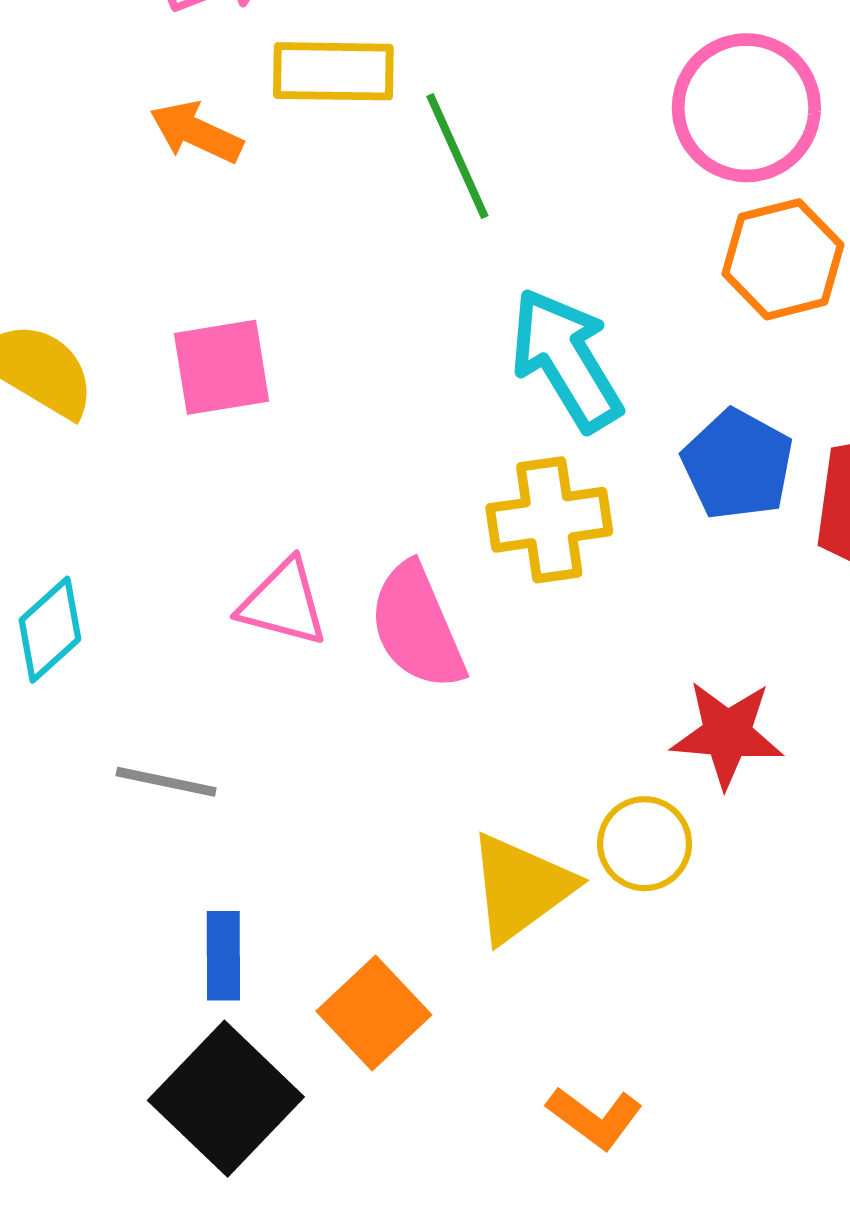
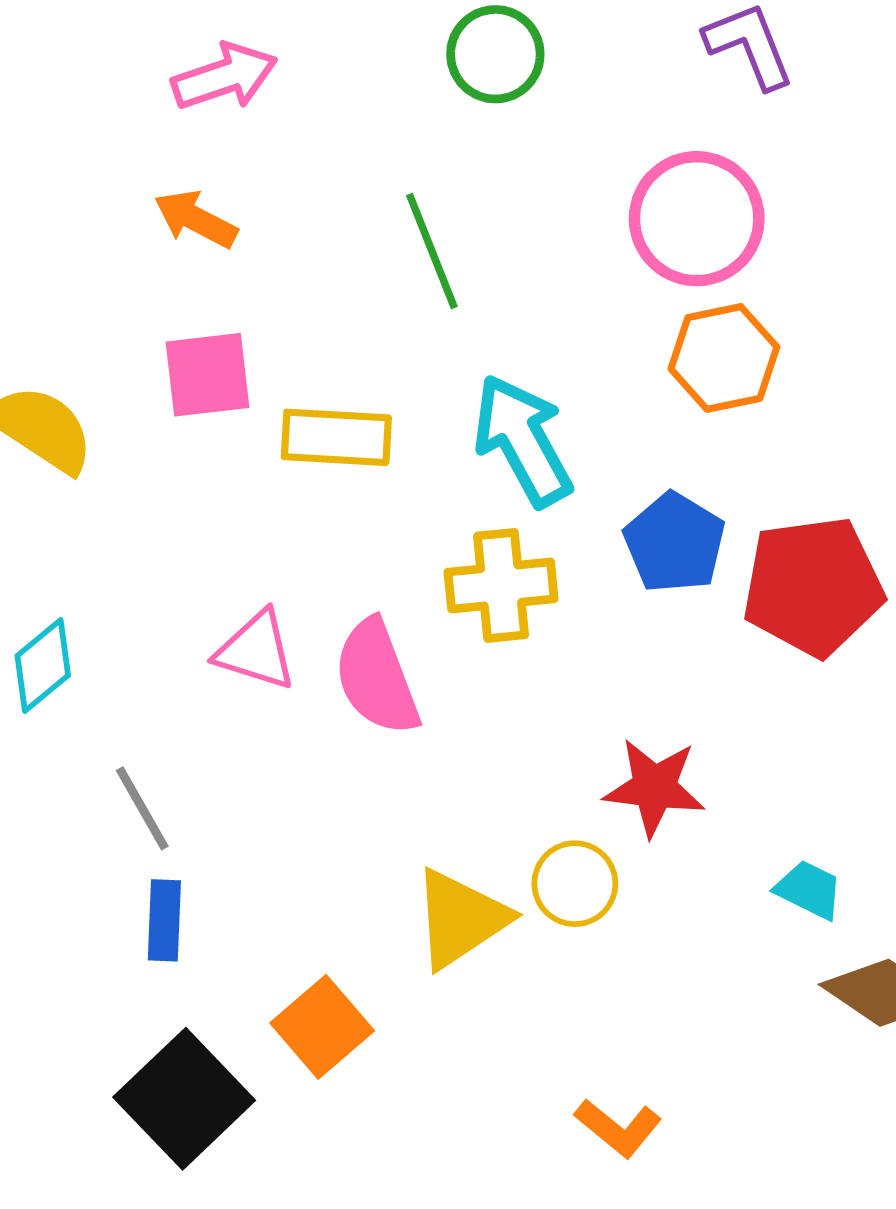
yellow rectangle: (333, 71) -> (336, 437), moved
pink square: (222, 367) -> (207, 375), moved
gray line: (166, 782) -> (142, 808), turned 46
blue rectangle: (223, 956) -> (164, 920), moved
orange L-shape: (595, 1118) -> (618, 1128), moved

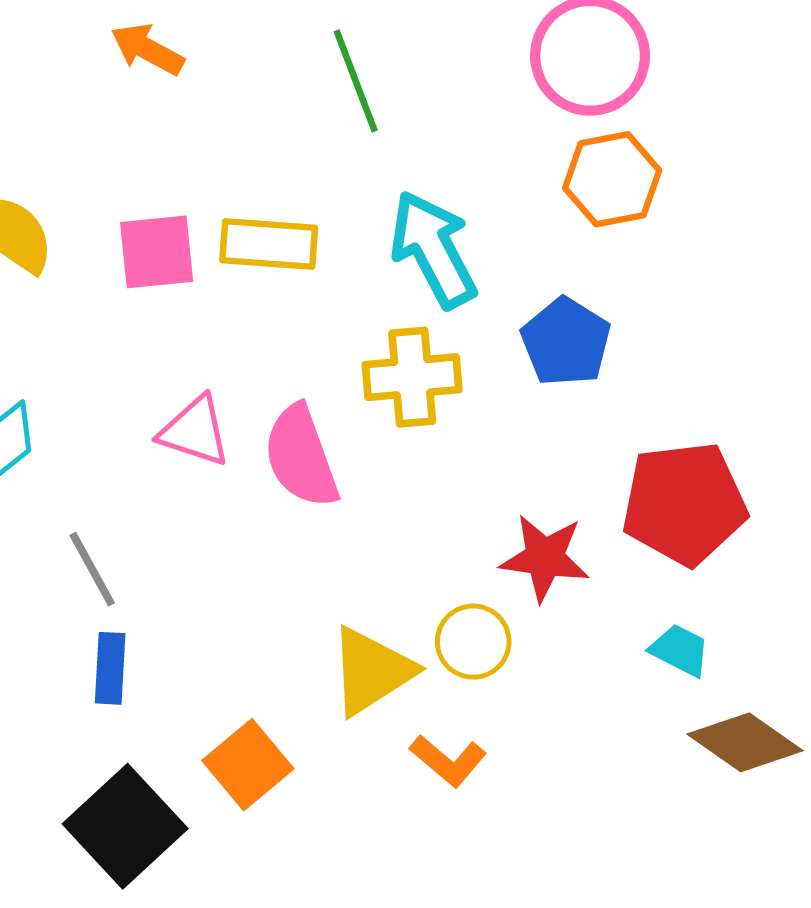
pink square: (207, 375) -> (157, 252), moved
red pentagon: (813, 586) -> (684, 503), moved
orange L-shape: (618, 1128) -> (448, 761), moved

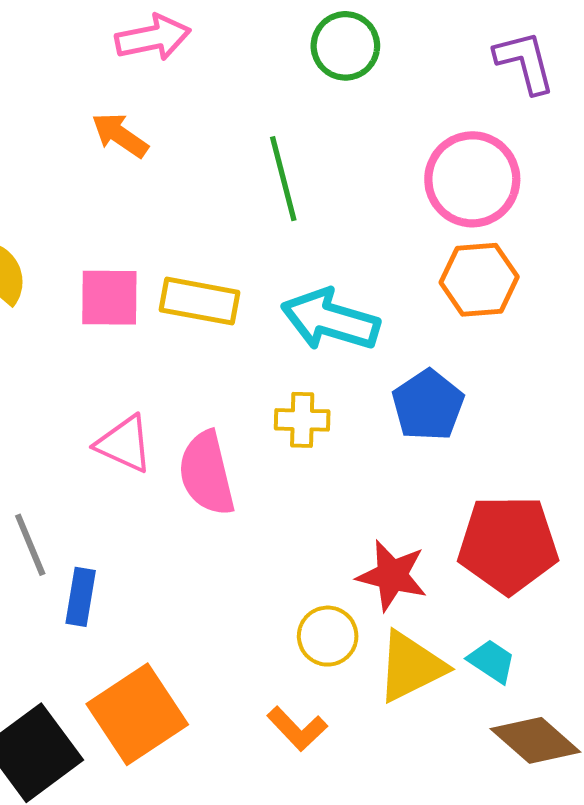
cyan arrow: (433, 249) -> (330, 320), turned -52
yellow cross: (412, 377) -> (302, 420), size x0.7
blue rectangle: (110, 668) -> (81, 597), moved
yellow triangle: (372, 671) -> (411, 667), moved
orange square: (248, 765) -> (137, 714), size x1.4

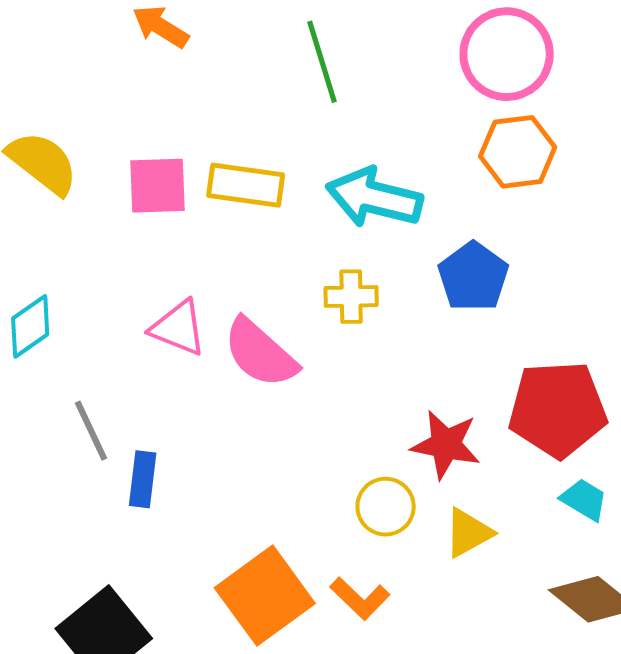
pink semicircle: (207, 473) -> (260, 353), turned -32
cyan trapezoid: (492, 661) -> (584, 500), moved
yellow triangle: (411, 667) -> (468, 533), size x0.7
orange square: (137, 714) -> (265, 596), moved

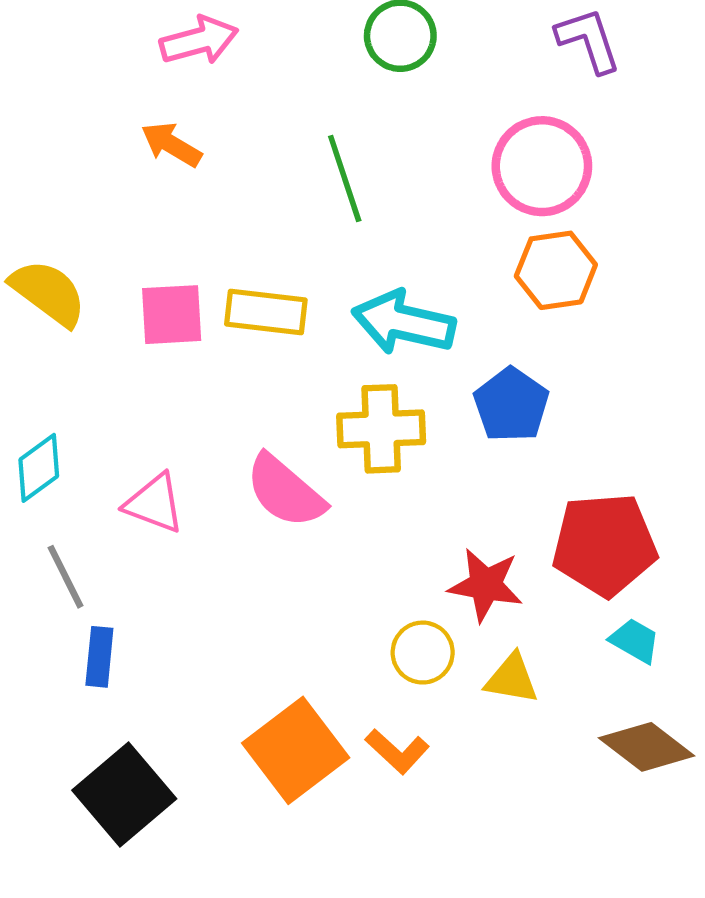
yellow cross: (351, 297) -> (381, 429), size x1.5
pink triangle: (178, 328) -> (154, 503), moved
gray line: (91, 431) -> (65, 577), moved
blue rectangle: (143, 479) -> (99, 657), moved
yellow triangle: (468, 533) -> (512, 679), turned 40

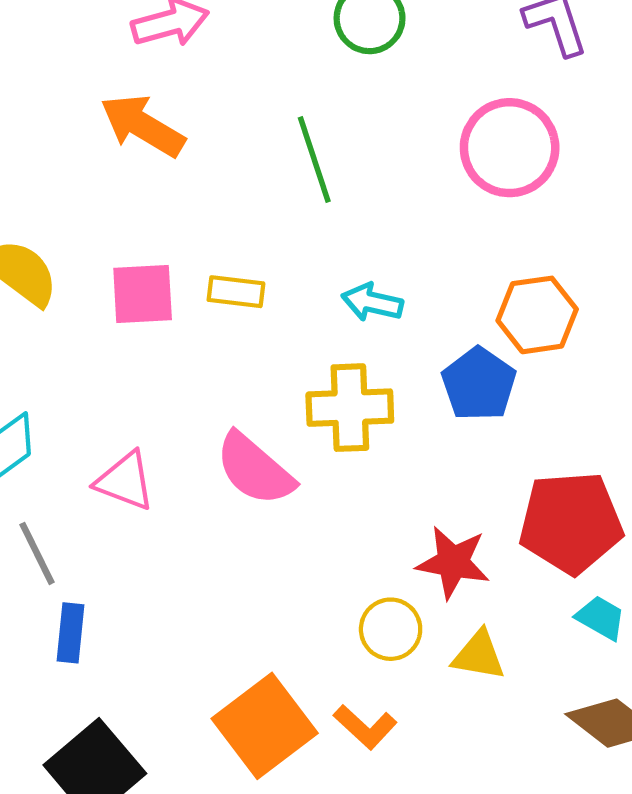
orange arrow: (171, 144) -> (143, 126), size x1.4
orange hexagon: (556, 270) -> (537, 315), moved
yellow rectangle: (266, 312) -> (236, 292), size x0.7
cyan arrow: (404, 323) -> (372, 302), size x0.6

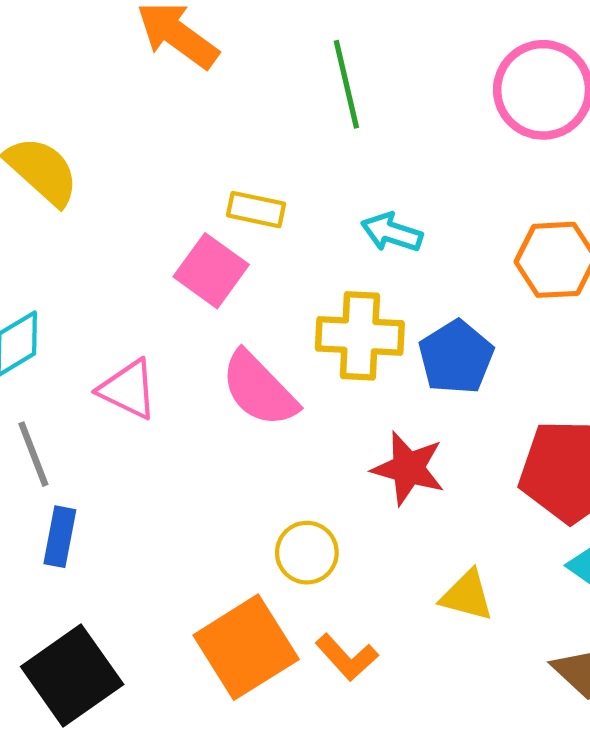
pink square: (143, 294) -> (211, 271), moved, turned 34
blue pentagon: (479, 384) -> (456, 357), moved
red star: (453, 562) -> (408, 468), moved
yellow circle: (391, 629) -> (307, 553), moved

